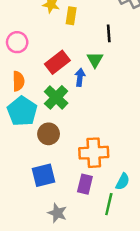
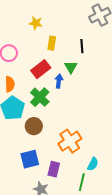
yellow rectangle: (71, 16) -> (52, 43), moved
orange cross: (94, 153) -> (70, 141), turned -30
purple rectangle: (85, 184) -> (54, 169), moved

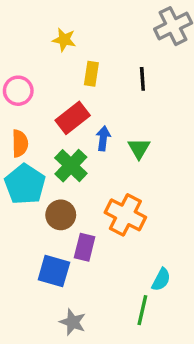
green triangle: (71, 67) -> (139, 149), moved
orange cross: (70, 141) -> (125, 215), moved, turned -30
blue square: (30, 159) -> (54, 271), turned 30
purple rectangle: (54, 169) -> (85, 247), moved

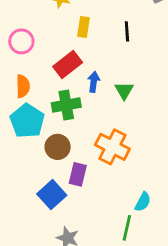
green cross: (71, 166) -> (66, 105), turned 36
blue square: (54, 271) -> (52, 195), turned 32

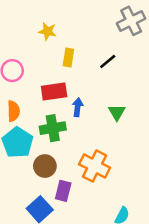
black line: (127, 31) -> (108, 61), turned 54
red rectangle: (68, 65) -> (54, 92), turned 30
green triangle: (124, 91) -> (117, 112), moved

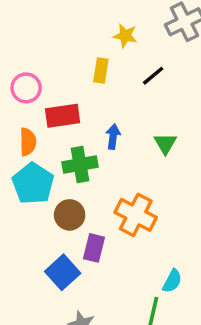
yellow star: (48, 31) -> (125, 36), moved
red rectangle: (54, 92) -> (63, 116), moved

